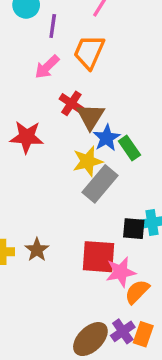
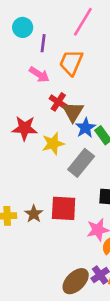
pink arrow: (47, 67) -> (39, 74), turned -102
yellow star: (88, 161) -> (53, 144), moved
red square: (99, 257) -> (64, 208), moved

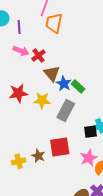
orange trapezoid: (71, 63) -> (54, 23), moved
red cross: (58, 102) -> (38, 55), moved, turned 32
yellow star: (53, 144) -> (42, 100), turned 30

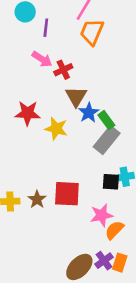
gray rectangle: (66, 111) -> (107, 140), moved

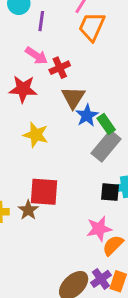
red star: (27, 113) -> (23, 89), moved
yellow star: (56, 129) -> (36, 135), moved
red square: (67, 194) -> (44, 192), moved

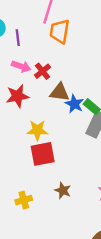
brown triangle: (73, 97) -> (60, 92), turned -40
red square: (44, 192) -> (43, 154), moved
brown star: (28, 210) -> (63, 191), moved

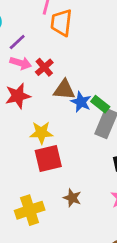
purple line: (18, 38) -> (17, 42), moved, turned 56
yellow cross: (24, 200) -> (30, 210), size x1.5

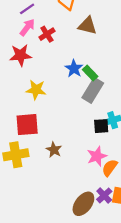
pink arrow: (21, 63) -> (27, 27), turned -78
brown triangle: (64, 90) -> (87, 26), moved
red square: (48, 159) -> (27, 125), moved

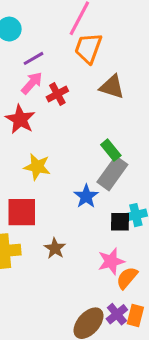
red star: (21, 55) -> (20, 119), turned 30
blue star: (74, 69) -> (86, 196), moved

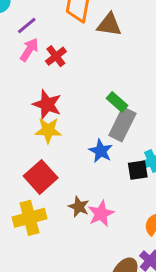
brown triangle: (112, 87) -> (109, 25), moved
red star: (20, 119) -> (47, 104), moved
red square: (22, 212) -> (41, 177), turned -32
pink star: (111, 261) -> (101, 214), moved

